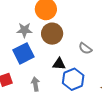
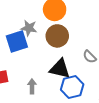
blue square: (23, 53) -> (17, 42), moved
black triangle: (59, 64) -> (60, 69), size x1.5

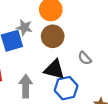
gray arrow: (32, 86) -> (26, 86), size x1.5

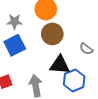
gray star: (24, 27) -> (15, 22), moved

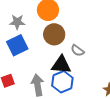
gray semicircle: (86, 49) -> (77, 51), moved
blue hexagon: (74, 80) -> (62, 82), moved

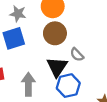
black triangle: (61, 65) -> (57, 67), turned 50
blue hexagon: (62, 82) -> (68, 86), moved

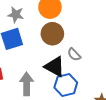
black triangle: (57, 67) -> (55, 67), turned -35

